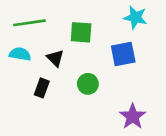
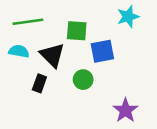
cyan star: (135, 17) -> (128, 17), turned -30
blue square: (123, 54) -> (102, 51), moved
black triangle: (55, 58) -> (52, 55), size x1.5

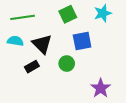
green square: (77, 31) -> (68, 14), moved, turned -30
black rectangle: (39, 83) -> (32, 67), turned 40

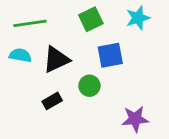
black triangle: (42, 44) -> (56, 59), turned 50
black rectangle: (32, 67) -> (52, 101), moved
purple star: (101, 88) -> (135, 119), turned 30

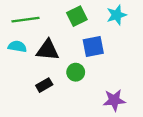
black triangle: (56, 59) -> (48, 50), turned 30

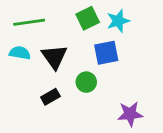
cyan star: (117, 15) -> (118, 21), moved
black triangle: (48, 50) -> (54, 57), turned 50

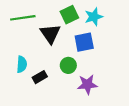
cyan semicircle: (20, 53) -> (22, 64), moved, turned 84
black triangle: (54, 57) -> (50, 34), moved
purple star: (130, 114) -> (87, 84), moved

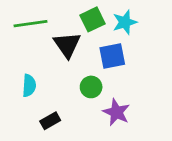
black rectangle: (40, 77) -> (50, 121), moved
purple star: (87, 84) -> (116, 112), turned 30

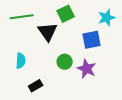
cyan star: (125, 22) -> (107, 18), moved
blue square: (112, 56) -> (92, 40), moved
purple star: (116, 112) -> (87, 69), moved

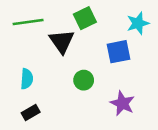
purple star: (87, 69) -> (122, 103), moved
black rectangle: (36, 86) -> (31, 112), moved

